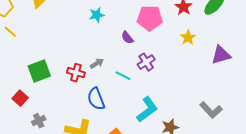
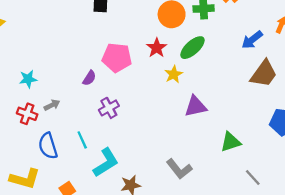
cyan star: (97, 15) -> (28, 79), moved
purple semicircle: (127, 38) -> (89, 78), turned -112
yellow star: (188, 38) -> (174, 74), moved
cyan line: (123, 76) -> (82, 140), moved, turned 35

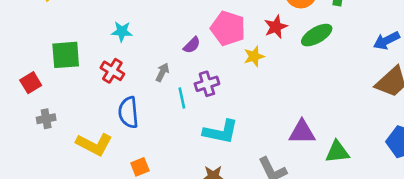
yellow star: (174, 74) -> (254, 56), moved
gray arrow: (52, 105) -> (162, 72), moved, turned -49
purple triangle: (196, 106) -> (302, 132), moved
cyan line: (82, 140) -> (182, 98), moved
cyan L-shape: (106, 163) -> (221, 132), moved, turned 32

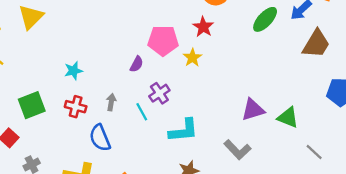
green ellipse: (317, 35) -> (265, 19), moved
gray arrow: (162, 72) -> (111, 102), moved
green triangle: (337, 152) -> (288, 117), turned 45

